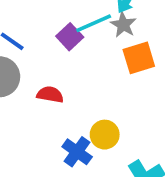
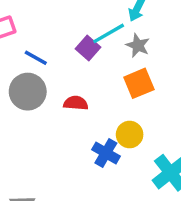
gray star: (123, 25) -> (138, 45), moved
orange square: (139, 58) -> (139, 83), moved

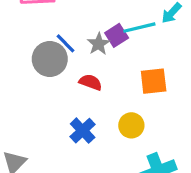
gray star: (138, 45) -> (99, 44), moved
blue line: (36, 58) -> (66, 43), moved
blue cross: (106, 153) -> (83, 131), moved

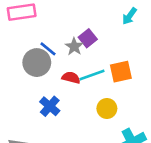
cyan line: (139, 28) -> (92, 75), moved
blue cross: (83, 131) -> (50, 106), moved

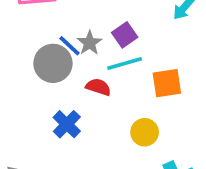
gray star: (74, 47) -> (90, 43), moved
cyan line: (92, 75) -> (125, 63), moved

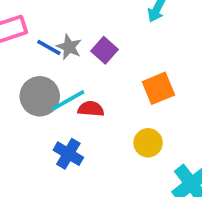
gray star: (90, 43) -> (69, 47), moved
blue line: (70, 46) -> (49, 47), moved
cyan line: (125, 63) -> (68, 100), moved

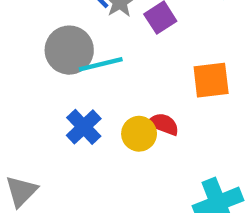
red semicircle: (91, 109) -> (163, 124), moved
yellow circle: (148, 143) -> (139, 134), moved

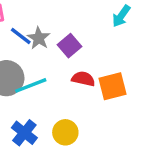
red semicircle: (163, 124) -> (83, 79), moved

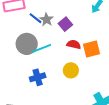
yellow circle: (65, 132) -> (71, 70), moved
blue cross: (24, 133) -> (38, 77), turned 35

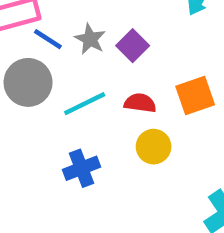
blue line: (36, 18) -> (48, 39), moved
gray circle: (27, 44) -> (28, 82), moved
red semicircle: (74, 44) -> (140, 103), moved

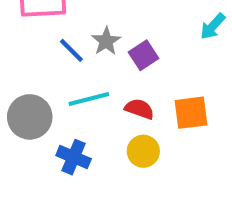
blue line: (48, 39) -> (71, 50), moved
gray circle: (28, 82) -> (30, 117), moved
blue cross: (81, 168) -> (74, 157), turned 32

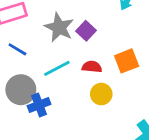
gray star: (106, 41) -> (59, 27), size x1.5
blue line: (71, 50) -> (17, 49), moved
blue cross: (74, 157) -> (39, 105), moved, turned -30

